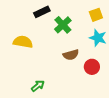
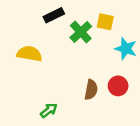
yellow square: (96, 15) -> (105, 22), moved, turned 32
brown semicircle: (71, 55) -> (91, 90), moved, turned -63

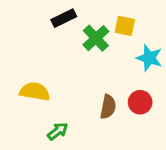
yellow semicircle: (29, 54) -> (35, 92), moved

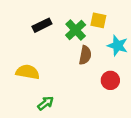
black rectangle: (64, 18) -> (42, 25), moved
brown semicircle: (108, 107) -> (85, 55), moved

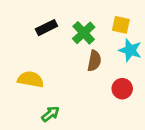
yellow square: (98, 20) -> (121, 25), moved

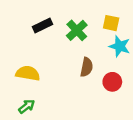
brown semicircle: (94, 61) -> (87, 67), moved
green arrow: (50, 114) -> (27, 106), moved

